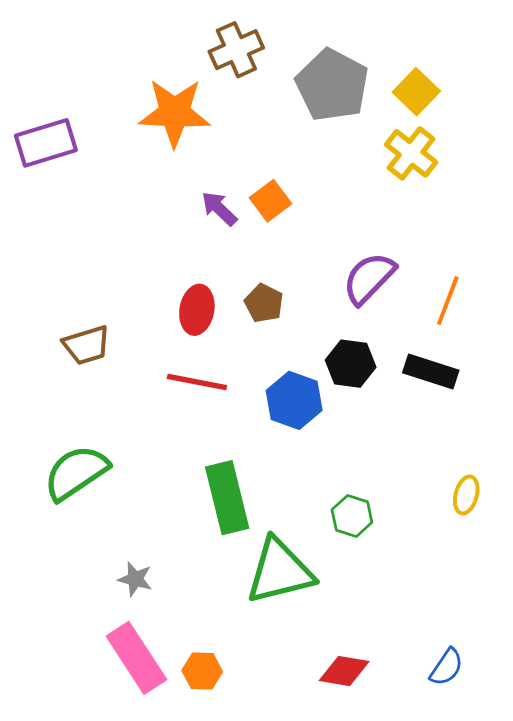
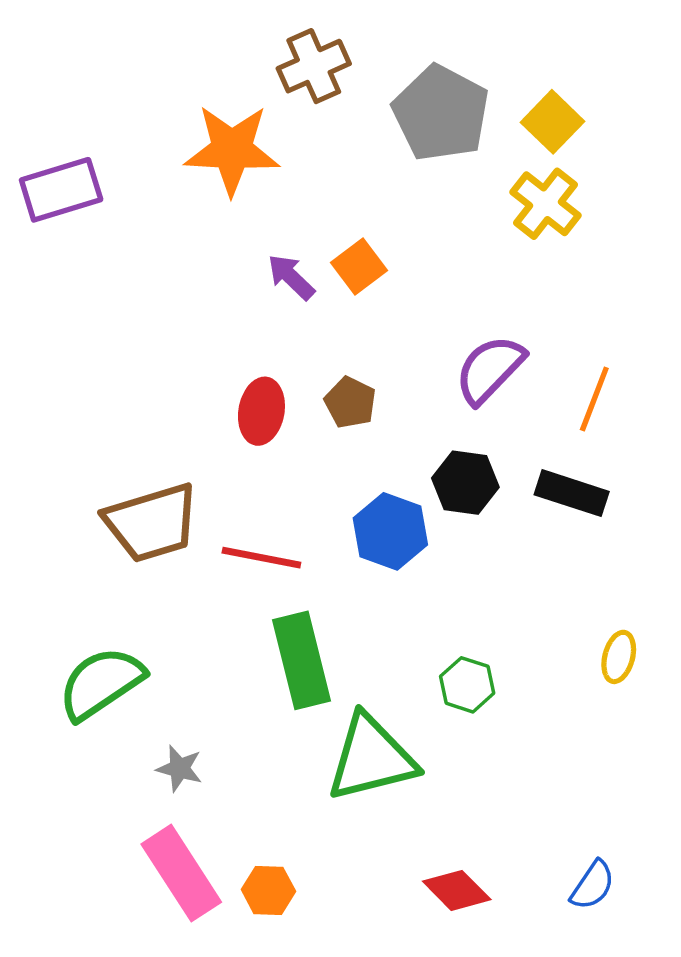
brown trapezoid: (87, 345) -> (152, 523), moved, size x1.5
red line: (197, 382) -> (261, 558), moved
green semicircle: (76, 473) -> (101, 683), moved
red diamond: (344, 671) -> (457, 890), turned 36

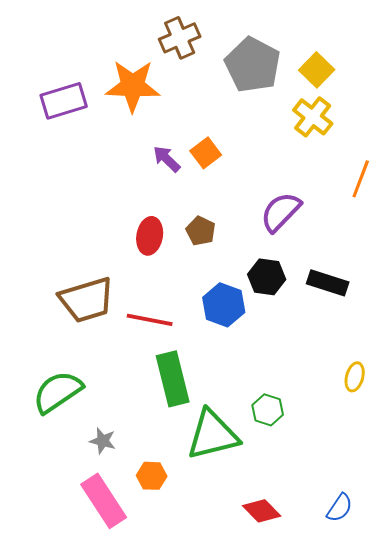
purple rectangle: (61, 190) -> (64, 101), moved
orange line: (594, 399) -> (361, 179), moved
green hexagon: (467, 685) -> (268, 410), moved
orange hexagon: (268, 890) -> (152, 476), moved

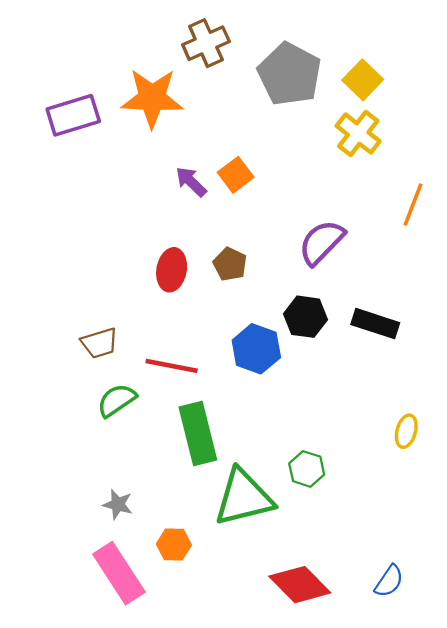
brown trapezoid: (87, 300) -> (99, 343), size x0.6
green semicircle: (58, 392) -> (117, 400), moved, size x0.7
red diamond: (262, 511) -> (300, 585), size x1.4

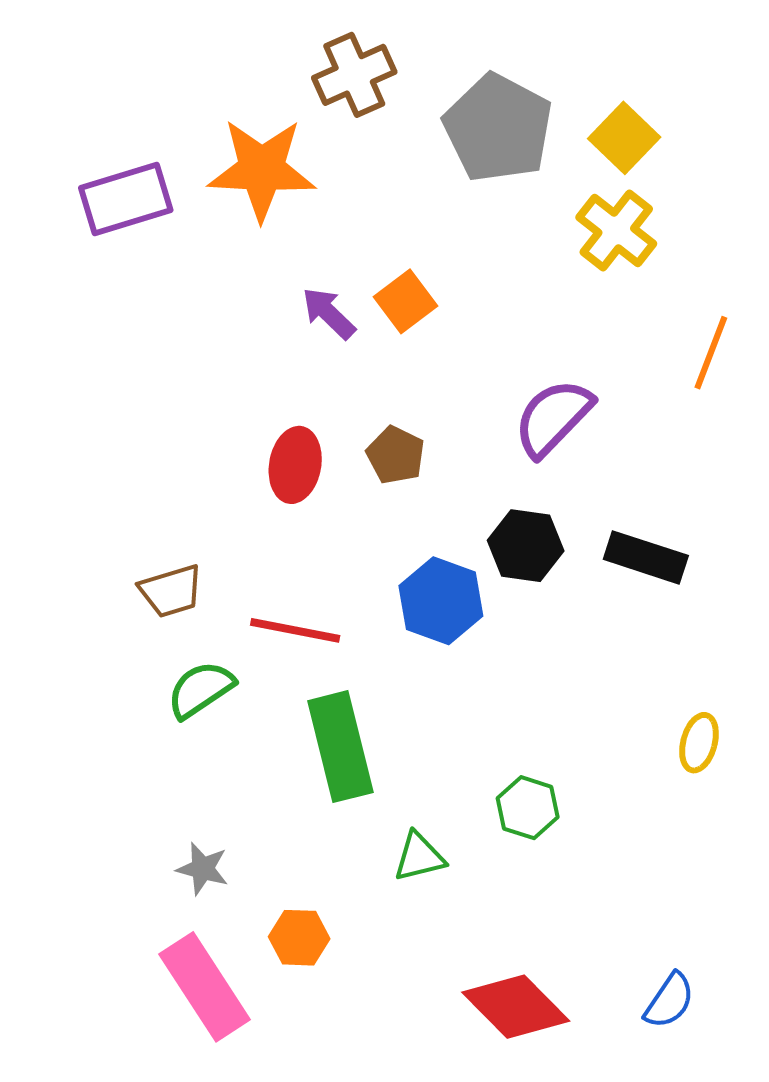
green triangle: (244, 498) -> (419, 857), size x0.5

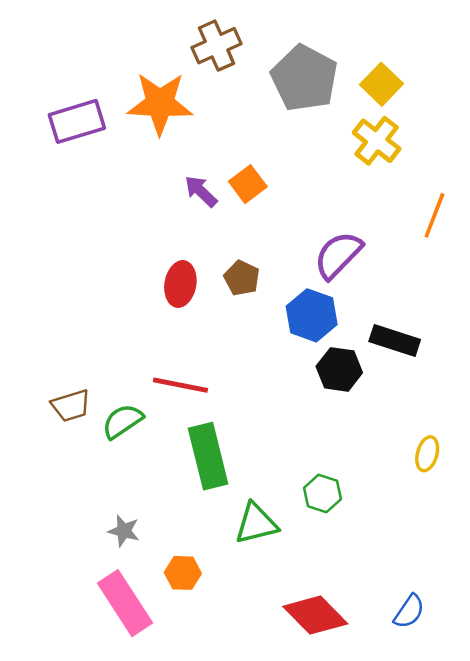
black hexagon: (526, 546) -> (339, 369), moved
brown trapezoid: (171, 591) -> (71, 406), moved
blue hexagon: (441, 601) -> (312, 315), moved
green triangle: (419, 857) -> (256, 524), size x1.4

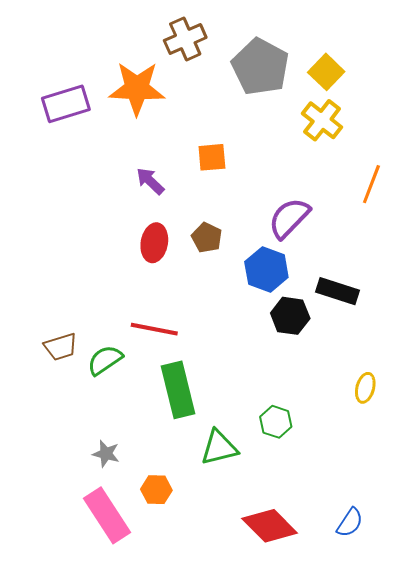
orange square: (248, 184) -> (212, 157), turned 32
purple arrow: (201, 191) -> (150, 181), moved

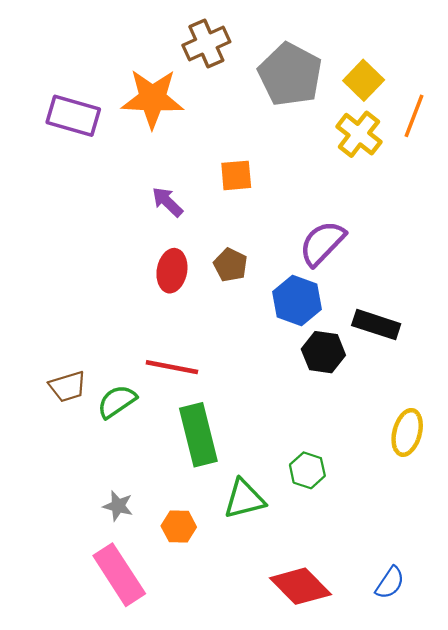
purple rectangle: (66, 104) -> (73, 116), turned 33
orange line: (371, 184) -> (414, 116), moved
yellow ellipse: (365, 388) -> (407, 432), size x1.4
orange hexagon: (156, 490) -> (179, 527), moved

